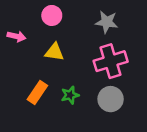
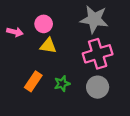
pink circle: (52, 15) -> (44, 24), moved
gray star: (107, 22) -> (94, 19), size x1.4

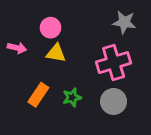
gray star: (94, 19) -> (124, 22), moved, size x0.7
pink arrow: (15, 32) -> (17, 48), moved

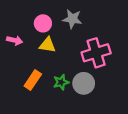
gray star: (124, 22) -> (72, 19), moved
gray circle: (114, 101) -> (84, 83), moved

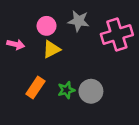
yellow triangle: (47, 45) -> (51, 49), turned -36
pink cross: (96, 53) -> (117, 35), moved

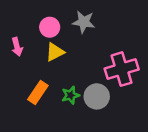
pink cross: (117, 35) -> (122, 69), moved
pink arrow: (16, 44) -> (17, 47), turned 63

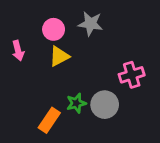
pink cross: (122, 69) -> (132, 75), size x0.7
orange rectangle: (38, 93) -> (49, 120), moved

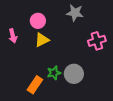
gray star: (90, 24) -> (75, 13), moved
pink cross: (132, 75) -> (97, 41), moved

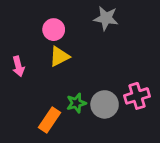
pink arrow: (13, 36) -> (18, 66), moved
pink cross: (97, 41) -> (137, 96), moved

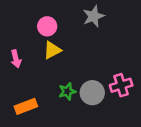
gray star: (106, 18) -> (94, 16), turned -30
orange rectangle: (49, 120) -> (26, 106), moved, turned 35

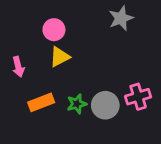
gray star: (94, 16) -> (121, 18), moved
orange rectangle: (26, 106) -> (41, 102), moved

